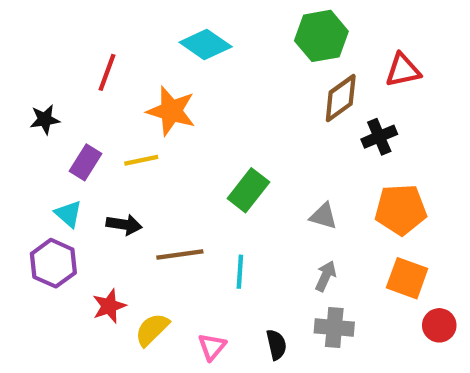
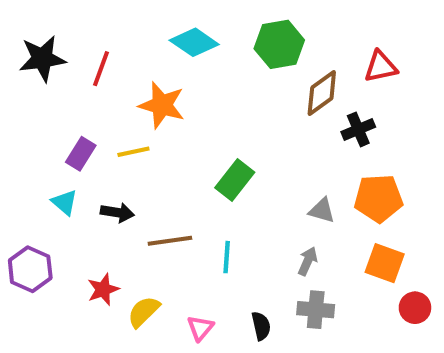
green hexagon: (321, 36) -> (279, 44), moved
black star: (45, 120) -> (42, 59), moved, size x1.6
gray triangle: (323, 216) -> (322, 210), moved
purple hexagon: (53, 263) -> (30, 269), moved

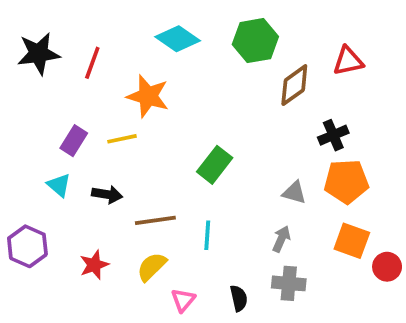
black cross: (358, 129) -> (333, 135), moved
red circle: (415, 308) -> (387, 267), moved
yellow semicircle: (144, 312) -> (152, 267), moved

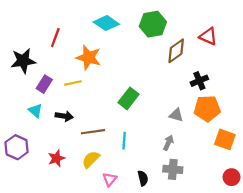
black star: (39, 54) -> (23, 61), moved
red triangle: (348, 61) -> (208, 36), turned 36
orange square: (352, 241) -> (225, 139), moved
red circle: (387, 267) -> (232, 177), moved

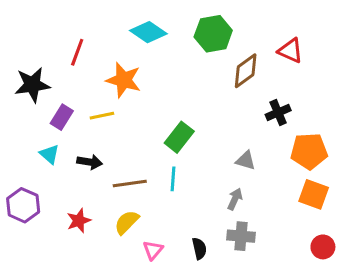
orange pentagon: (207, 108) -> (309, 151), moved
cyan line: (124, 141) -> (173, 179), moved

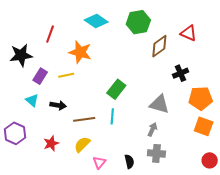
gray triangle: (246, 160) -> (159, 104), size x1.5

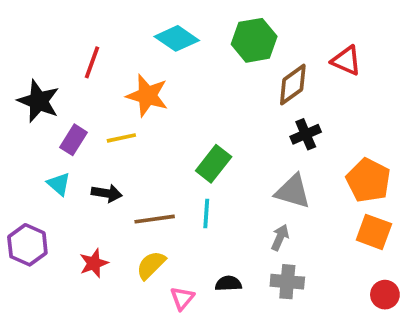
black star: (21, 55) -> (39, 101), turned 30
black cross: (180, 73) -> (306, 134), moved
orange pentagon: (201, 98) -> (368, 180), turned 30
black semicircle: (129, 161) -> (228, 284), moved, turned -80

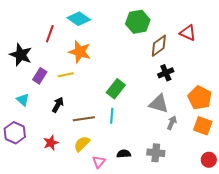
cyan diamond: (177, 38) -> (79, 19), moved
cyan triangle: (59, 184) -> (23, 100), moved
black arrow: (107, 193) -> (58, 105), turned -70
gray arrow: (280, 237) -> (172, 123), moved

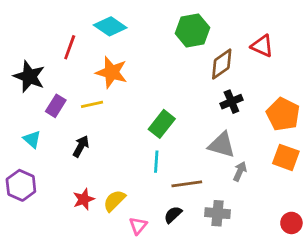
orange pentagon: (200, 98) -> (283, 114), moved
brown line: (84, 119) -> (187, 184), moved
orange square: (203, 126) -> (286, 157), moved
red star: (51, 143) -> (84, 199), moved
black semicircle: (124, 154) -> (173, 215), turned -40

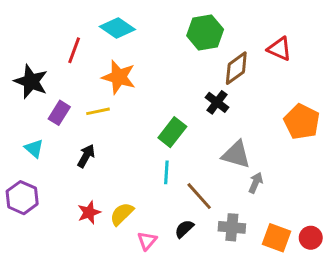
black cross: (231, 102) -> (217, 102), moved, turned -30
orange square: (286, 157) -> (276, 238), moved
brown line: (187, 184) -> (199, 196), turned 56

